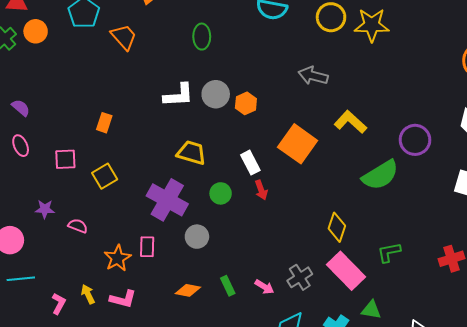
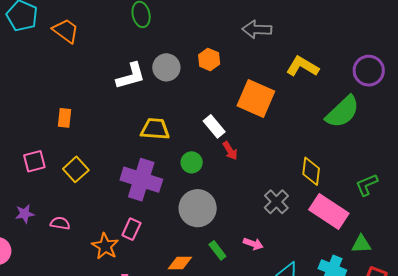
orange hexagon: (246, 103) -> (209, 60), moved
gray circle: (197, 237) -> (198, 208), moved, size x1.6
pink rectangle: (147, 247) -> (131, 229), turned 35
gray cross: (300, 277) -> (276, 202), moved

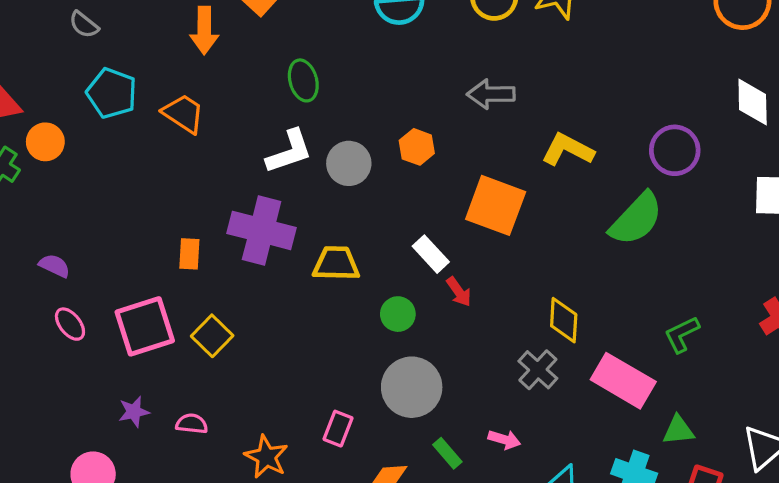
white L-shape: (131, 76) -> (289, 152), moved
pink square: (34, 161) -> (145, 326), size x1.6
yellow diamond: (311, 171) -> (564, 320), moved
purple cross: (141, 180) -> (262, 230), moved
pink rectangle: (131, 229) -> (338, 429), moved

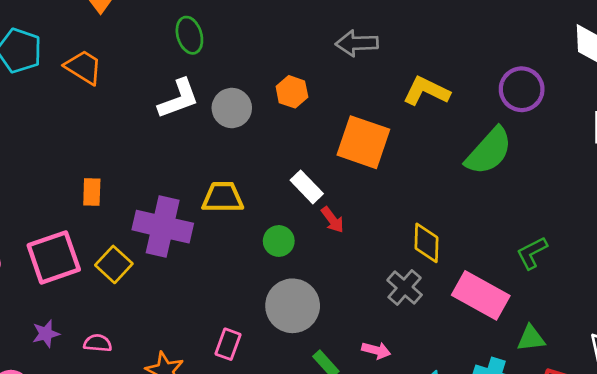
purple cross: (262, 230) -> (163, 227), moved

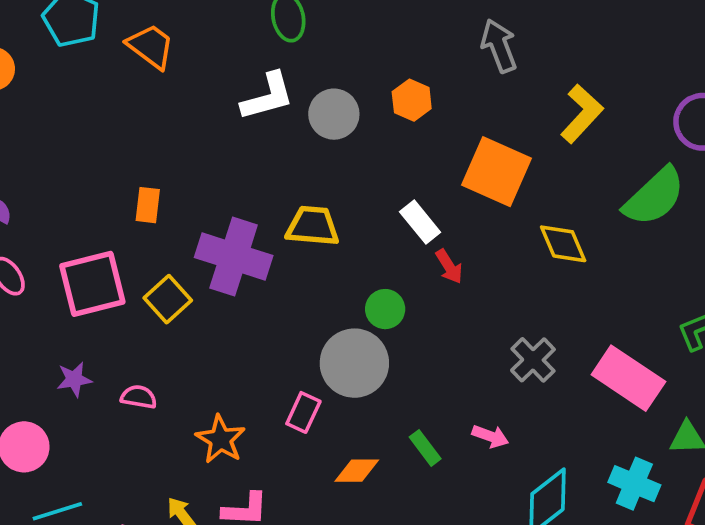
gray arrow: (357, 43) -> (499, 46), turned 66
yellow L-shape: (426, 91) -> (582, 114), turned 102
green circle: (279, 241) -> (385, 309), moved
yellow diamond: (426, 243) -> (563, 244), moved, turned -30
gray circle: (293, 306) -> (354, 363), moved

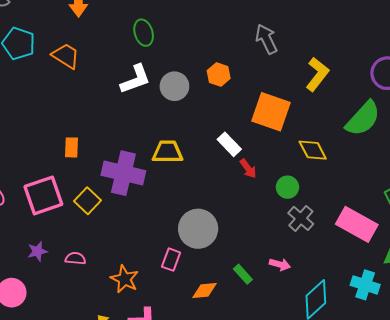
green circle: (385, 309) -> (287, 187), moved

